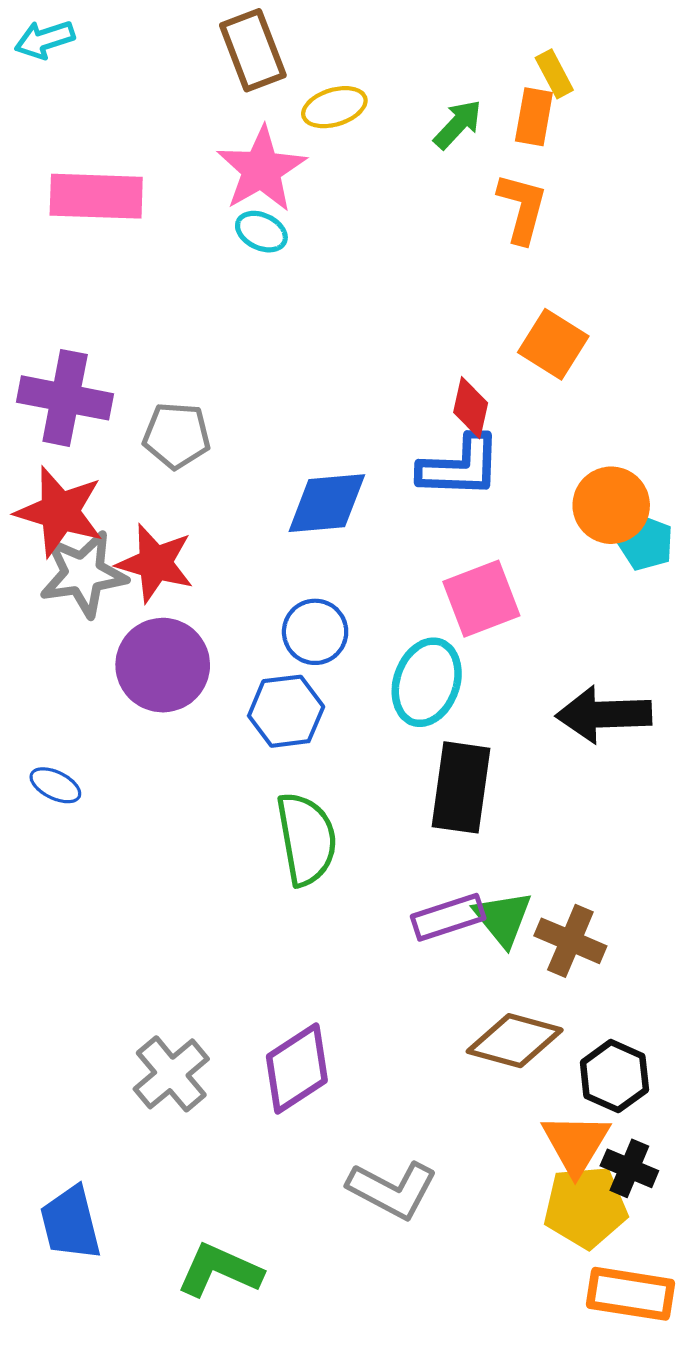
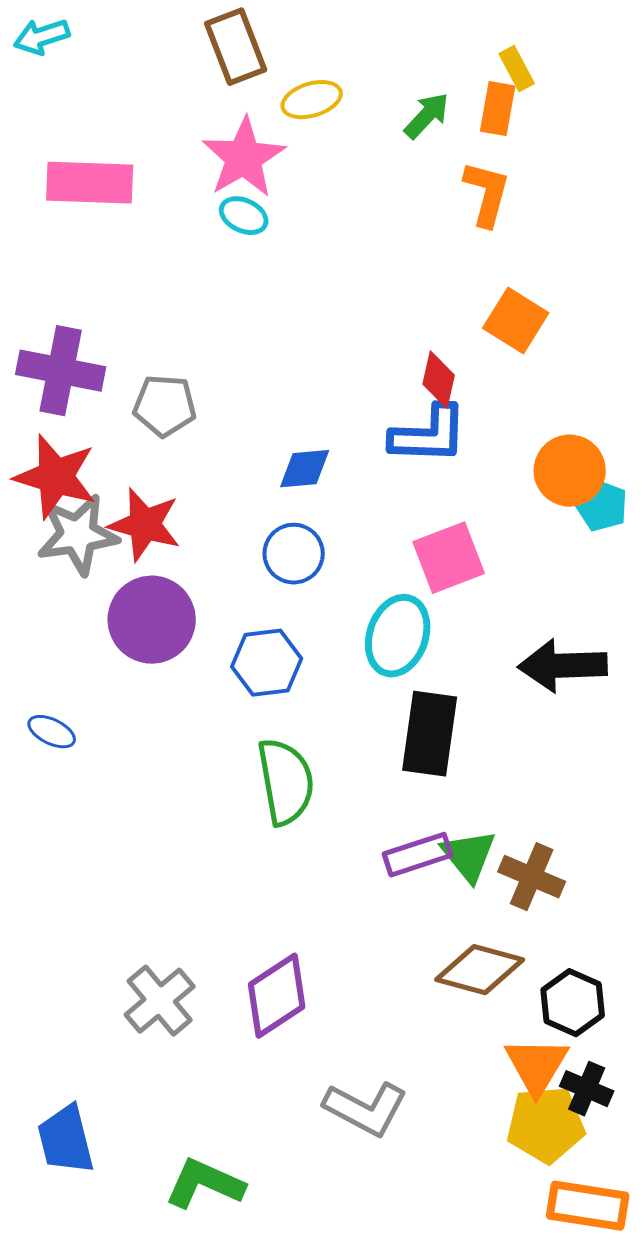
blue diamond: (327, 503) -> (305, 469), size x0.7
blue circle: (315, 632) -> (294, 554), moved

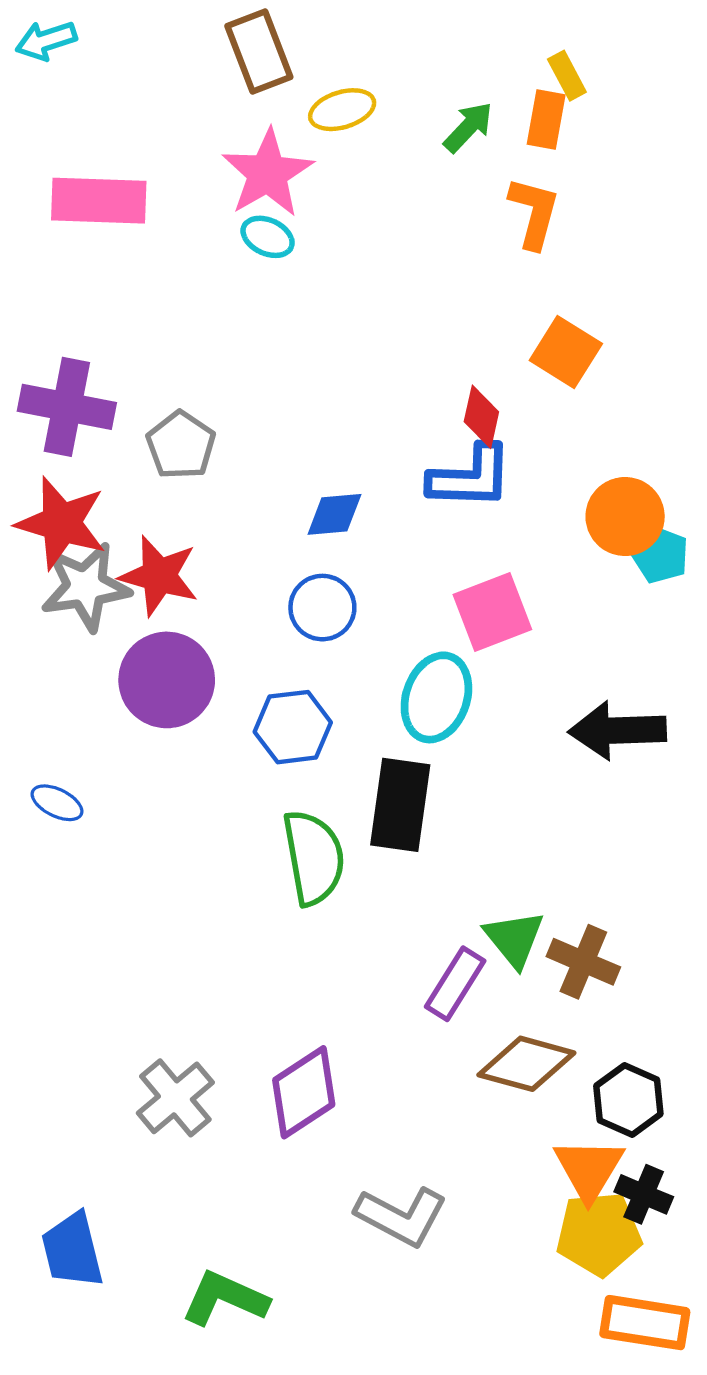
gray pentagon: (165, 406) -> (181, 445), turned 30
black rectangle: (430, 734) -> (400, 805), moved
purple rectangle: (418, 855) -> (455, 984), moved, turned -40

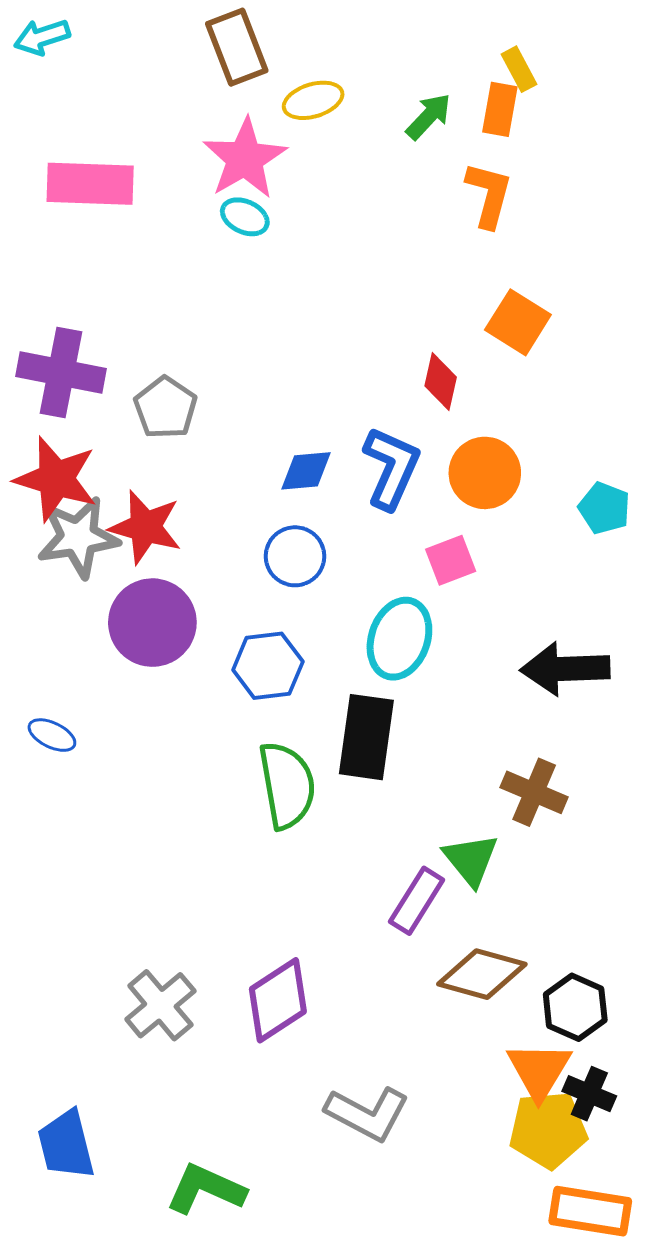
blue L-shape: (470, 477) -> (391, 468), moved, turned -68
orange circle: (625, 517) -> (485, 473), moved
pink square: (492, 612) -> (451, 560), size x0.7
brown cross: (583, 962) -> (534, 792), moved

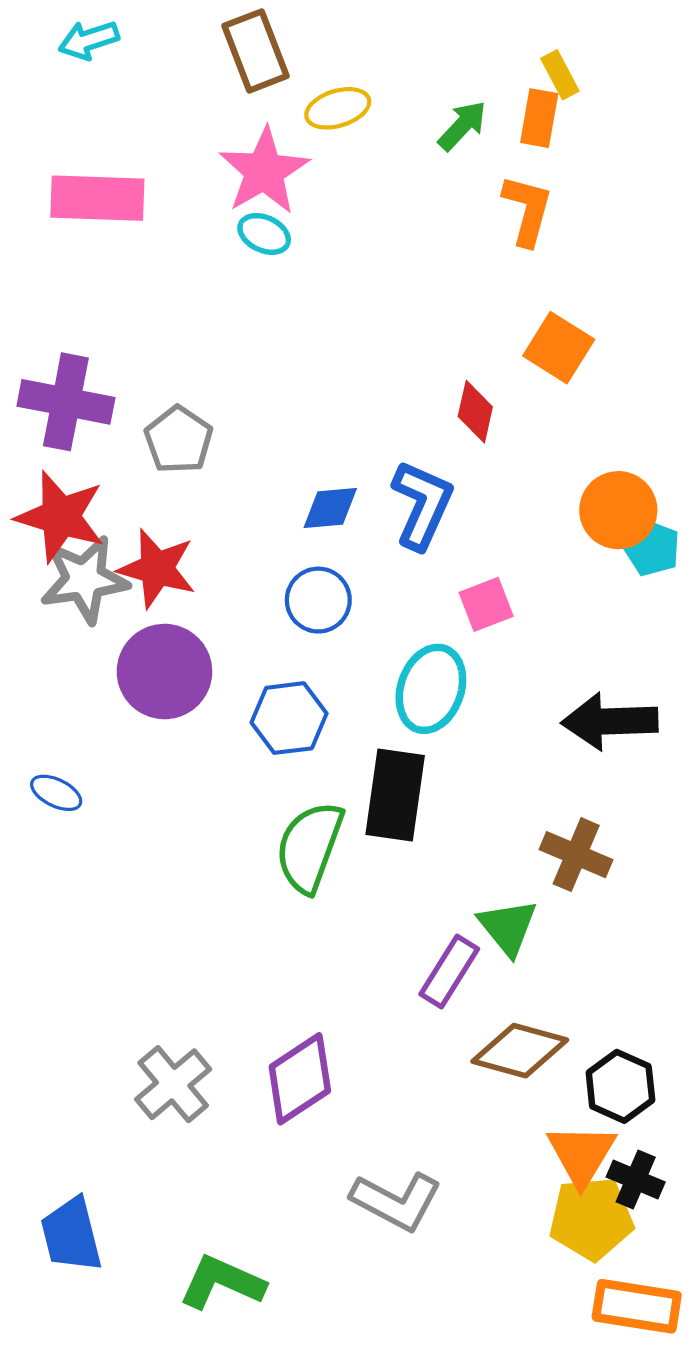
cyan arrow: (42, 37) -> (89, 40), moved
orange circle: (485, 473) -> (618, 510), moved
green semicircle: (287, 785) -> (310, 847), turned -150

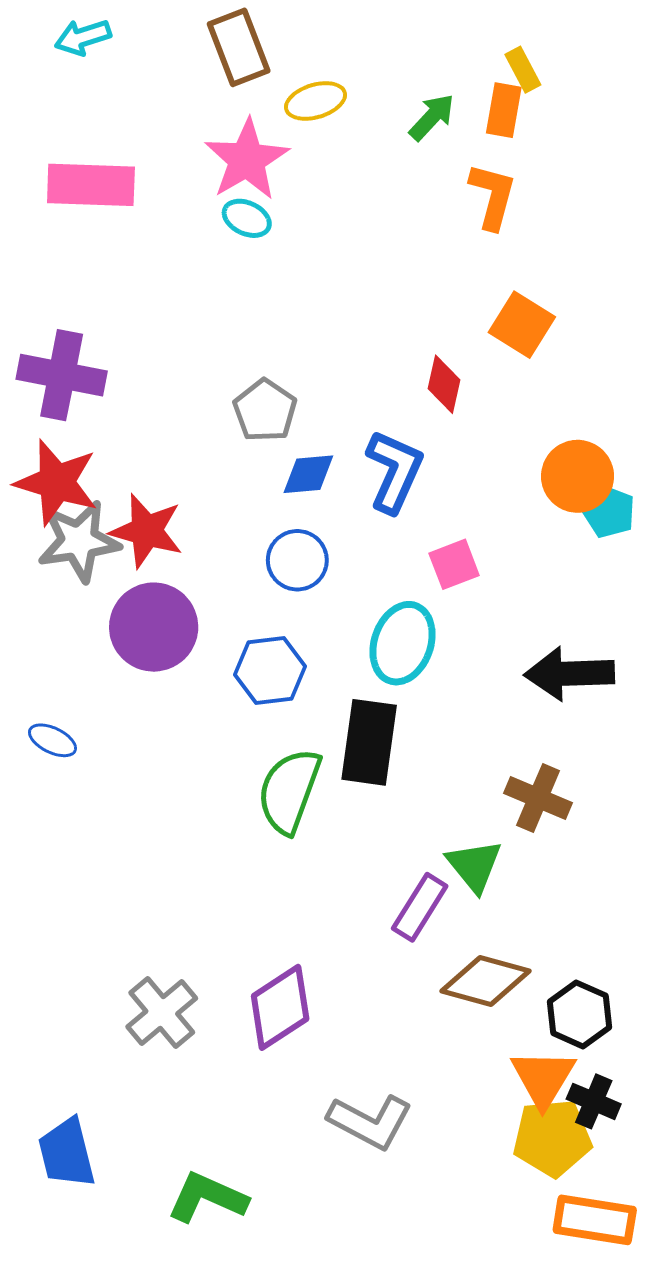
gray pentagon: (179, 440) -> (265, 411), moved

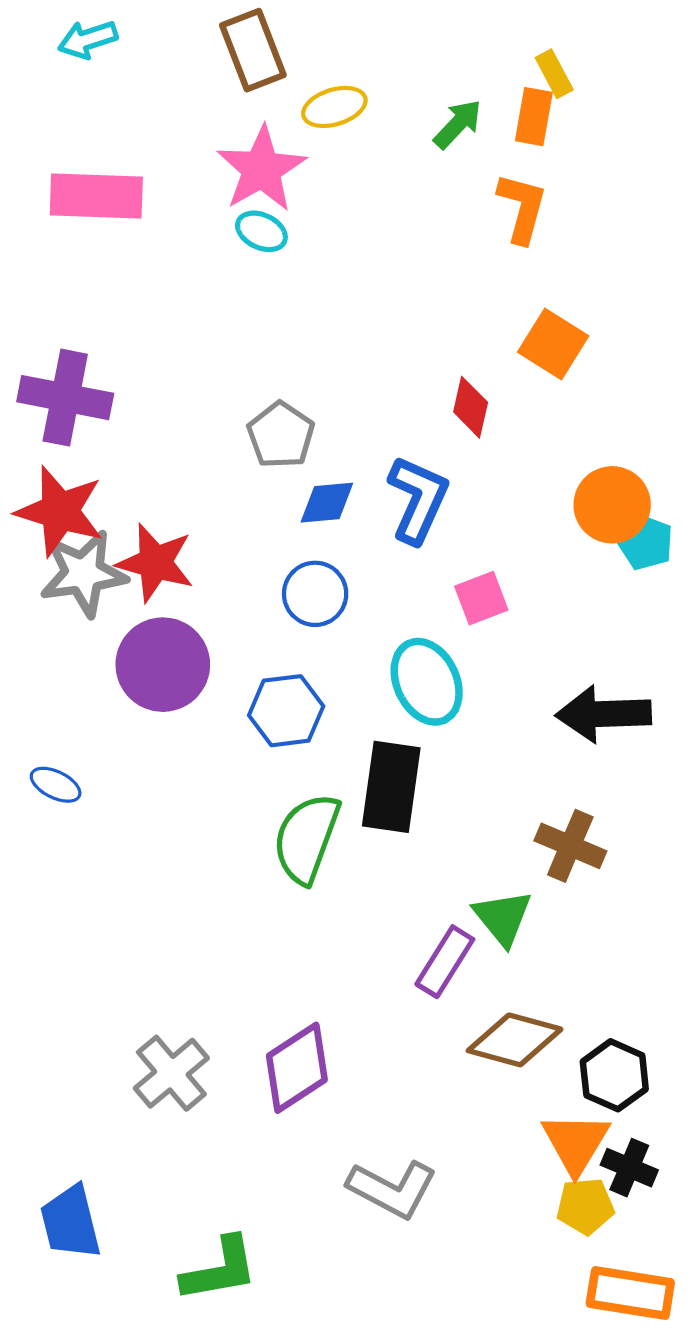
cyan ellipse: (403, 643) -> (427, 682), turned -44
yellow pentagon: (552, 1138) -> (585, 1206), size x0.7
green L-shape: (207, 1198) -> (220, 1269), turned 146

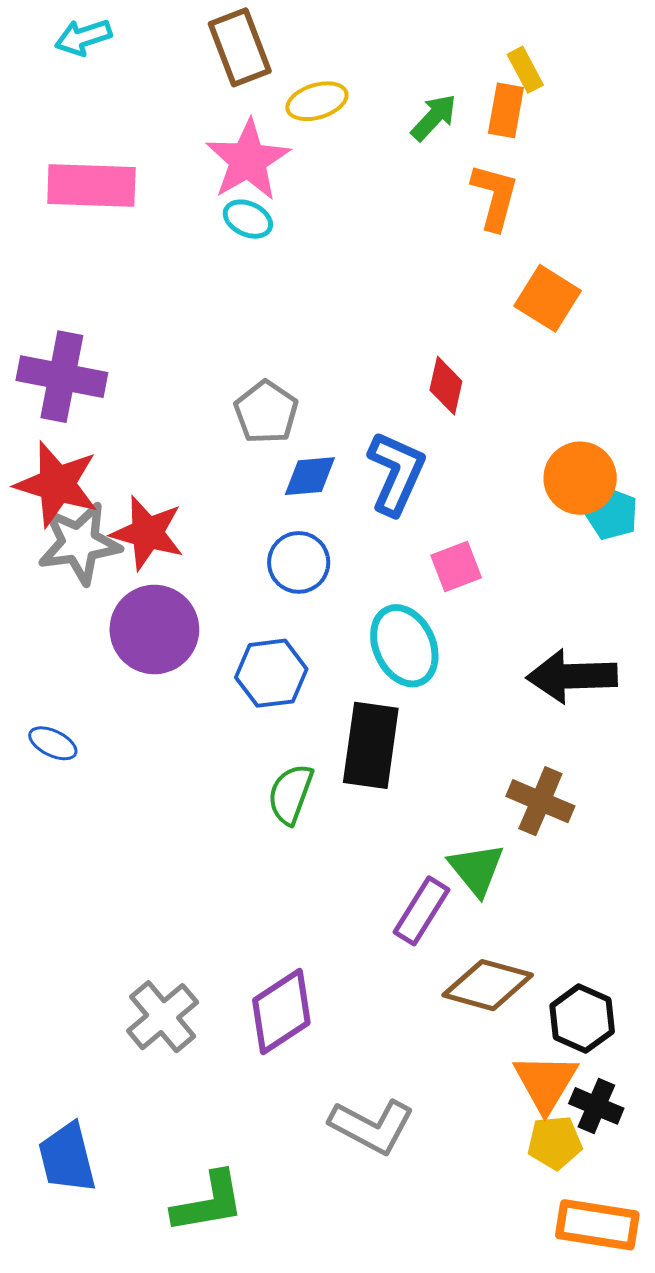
orange square: (553, 344) -> (548, 298), moved
green semicircle: (306, 838) -> (291, 794), size x0.7

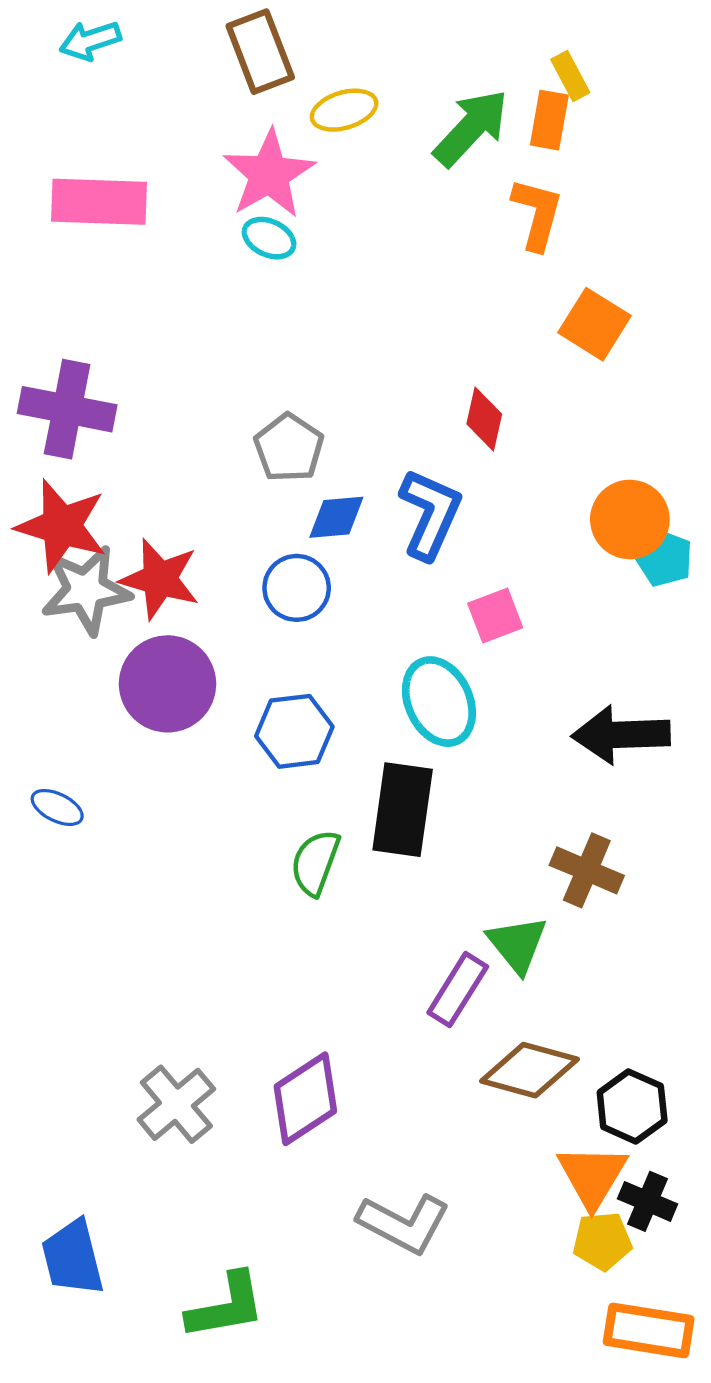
green arrow: (434, 117) -> (471, 128), size x1.5
blue circle: (299, 562) -> (297, 588), moved

